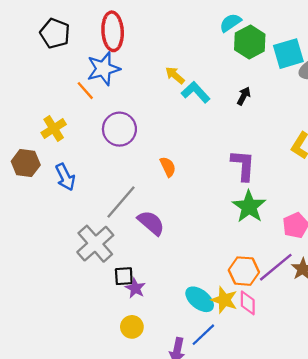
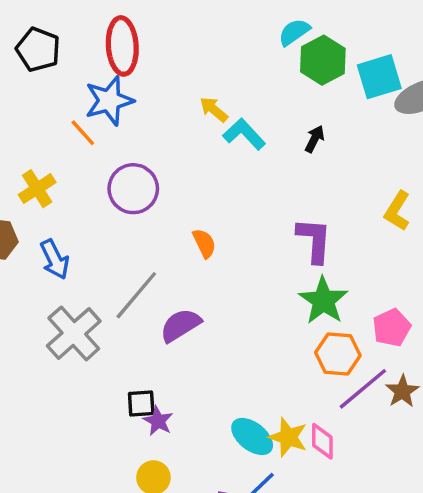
purple semicircle: (151, 223) -> (180, 325), turned -72
gray cross: (95, 244) -> (74, 333), moved
orange hexagon: (244, 271) -> (338, 354), moved

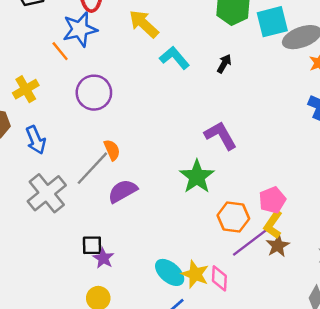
yellow arrow: (214, 110) -> (144, 24), moved, size x1.5
yellow L-shape: (397, 211) -> (273, 225), moved
purple L-shape: (314, 240) -> (220, 135), turned -36
orange semicircle: (204, 243) -> (112, 150), moved
green star: (323, 301) -> (197, 177), moved

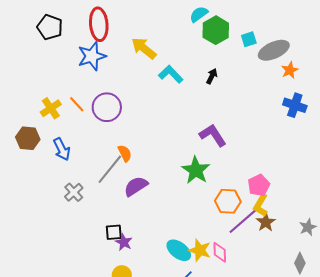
cyan square: (272, 22) -> (249, 39), size x0.6
orange line: (60, 51) -> (77, 104), moved
gray cross: (47, 193) -> (74, 192), size x0.6

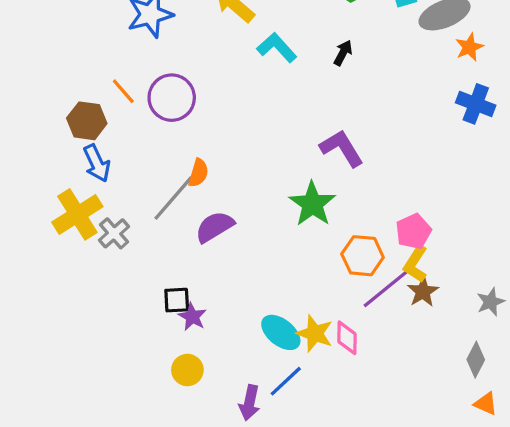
yellow cross: (51, 108) -> (77, 214), moved, size x1.4
brown hexagon: (28, 138) -> (87, 121), moved
orange semicircle: (125, 153) -> (198, 173), turned 42

